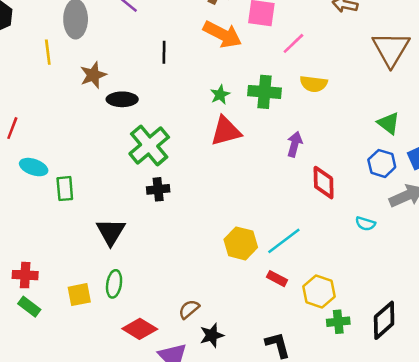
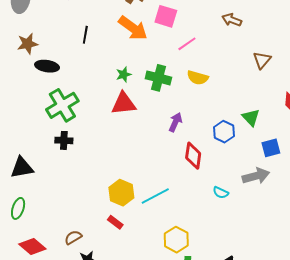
brown triangle: (391, 49) -> (262, 60), size x0.6
blue hexagon: (382, 163) -> (224, 132), moved
black triangle: (111, 232) -> (22, 168), turned 40
red rectangle: (277, 279) -> (115, 222), moved

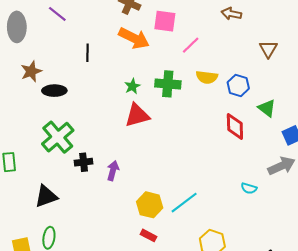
green cross: (62, 105) -> (58, 137), moved
purple arrow: (175, 122) -> (113, 171), moved
blue hexagon: (224, 132) -> (238, 85), moved
red diamond: (193, 156) -> (235, 126), moved

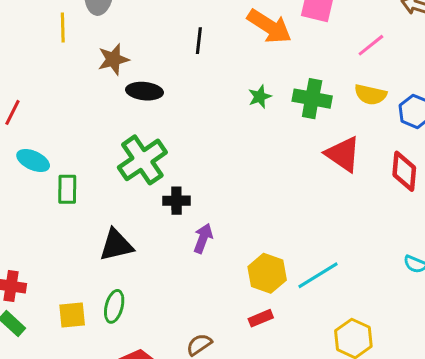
pink line: (191, 45) -> (371, 45), moved
red triangle: (137, 115) -> (343, 154), moved, turned 44
purple arrow: (113, 171) -> (203, 238), moved
red rectangle: (149, 235) -> (261, 318), turned -56

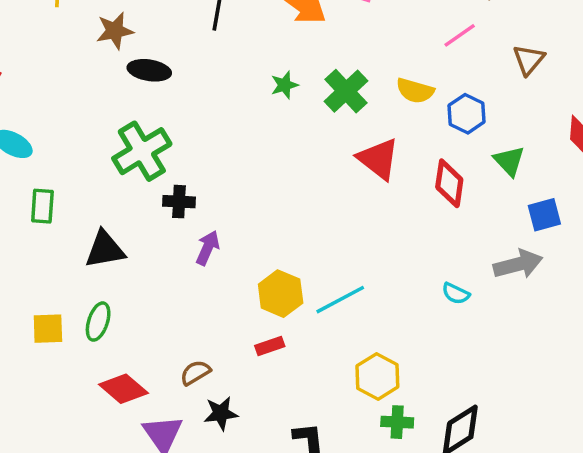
pink line: (371, 45) -> (460, 35), moved
green cross: (312, 99) -> (346, 91), turned 33
green rectangle: (67, 189) -> (42, 206), moved

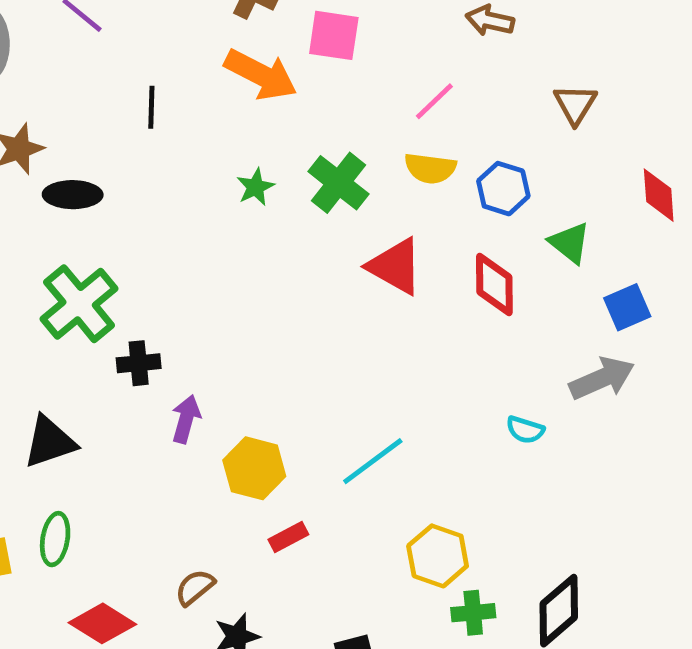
pink line: (460, 35) -> (434, 101), moved
yellow hexagon: (281, 294) -> (254, 468), moved

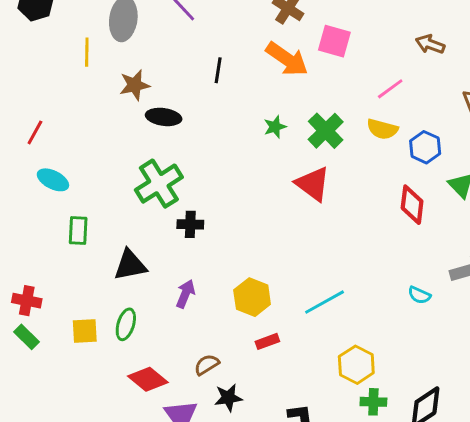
red triangle: (395, 266) -> (313, 184), moved
purple arrow: (186, 419) -> (185, 294), moved

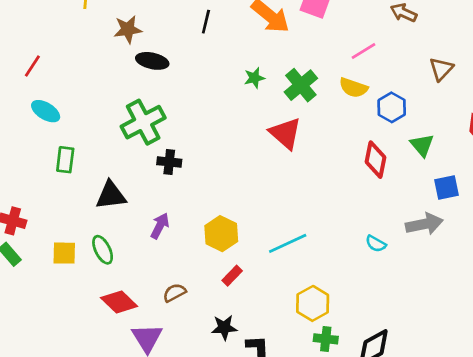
green ellipse: (126, 324) -> (103, 250), turned -48
red rectangle: (267, 341) -> (232, 276), turned -30
black star: (228, 398) -> (224, 327), moved

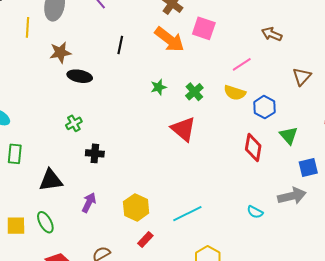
green cross: (301, 85) -> (194, 92), size x0.7
green cross: (143, 122) -> (74, 123), size x0.5

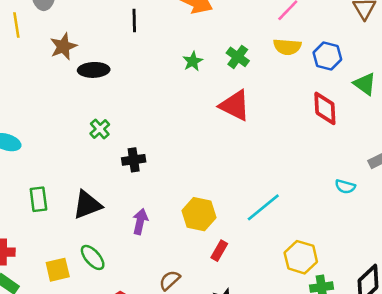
green rectangle: (15, 154) -> (38, 199), moved

